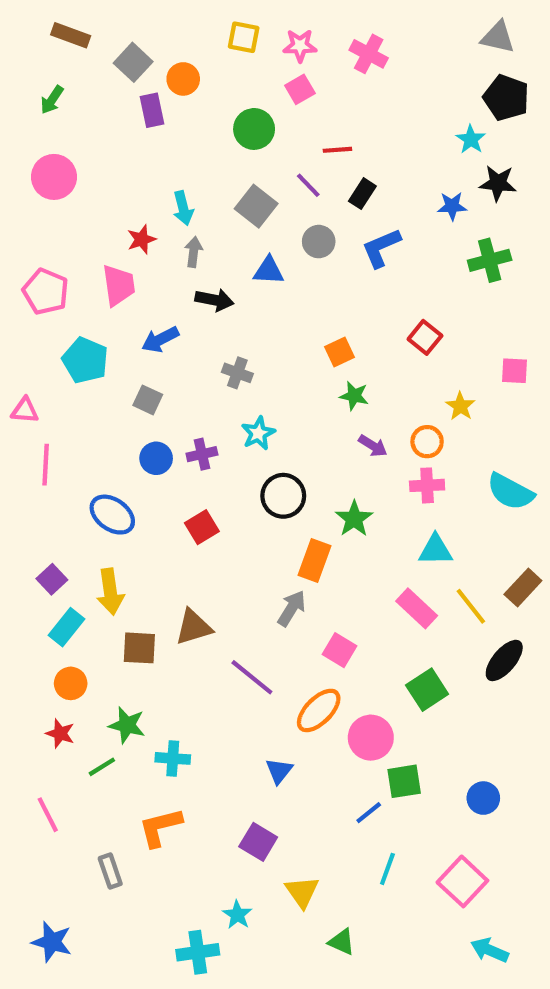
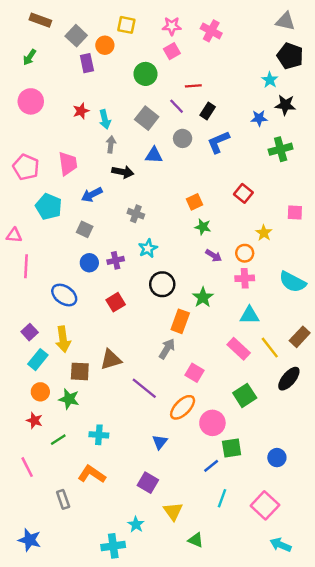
yellow square: (244, 37) -> (126, 25), moved
red star: (142, 239) -> (81, 111), moved
green star: (127, 725) -> (69, 399), moved
orange L-shape: (160, 827) -> (92, 474), turned 48

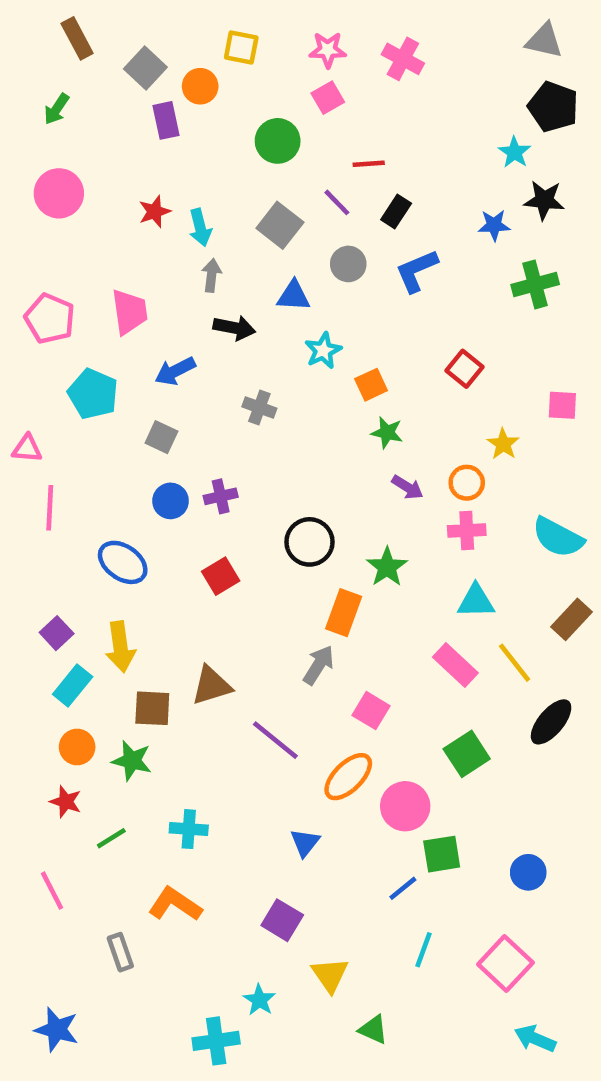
brown rectangle: (40, 20) -> (77, 38), turned 42
cyan star: (148, 248) -> (323, 351), moved
brown rectangle: (300, 337) -> (572, 619), moved

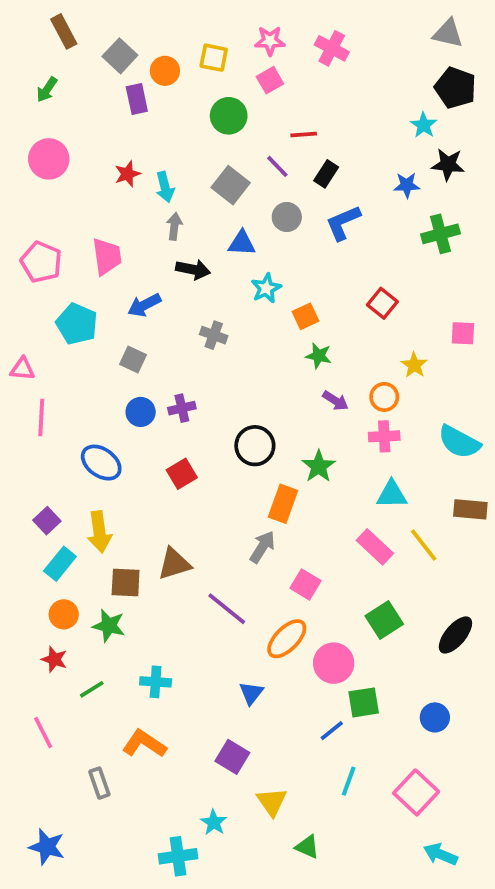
yellow square: (241, 48) -> (214, 58), moved
brown rectangle: (572, 619) -> (470, 509), turned 52
black ellipse: (551, 722) -> (455, 635), moved

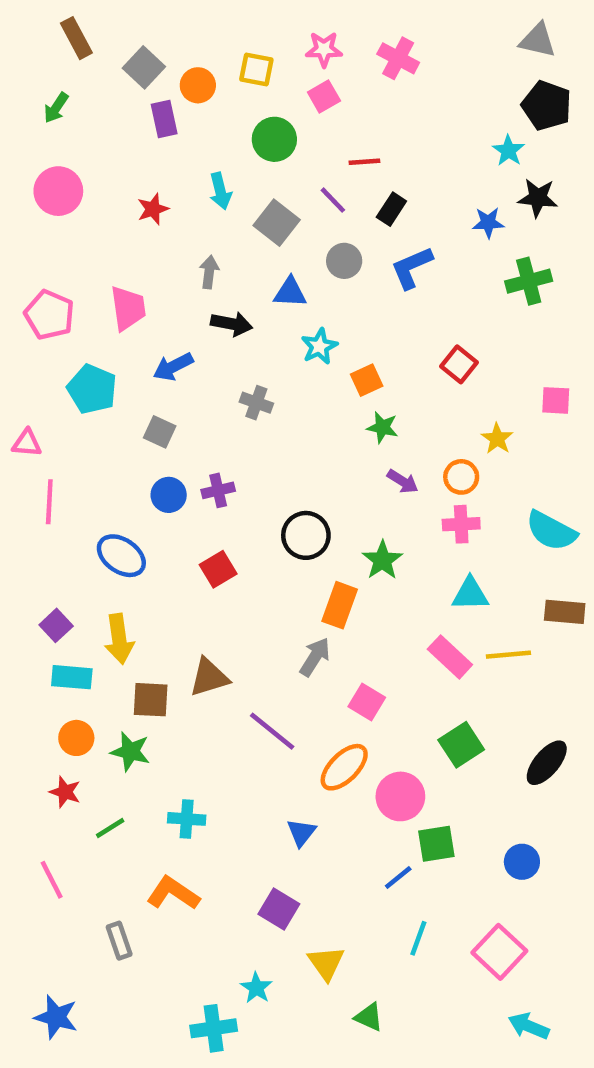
cyan arrow: (165, 187) -> (220, 191), moved
yellow line: (424, 545) -> (508, 655), turned -57
cyan rectangle: (60, 564) -> (72, 677), turned 56

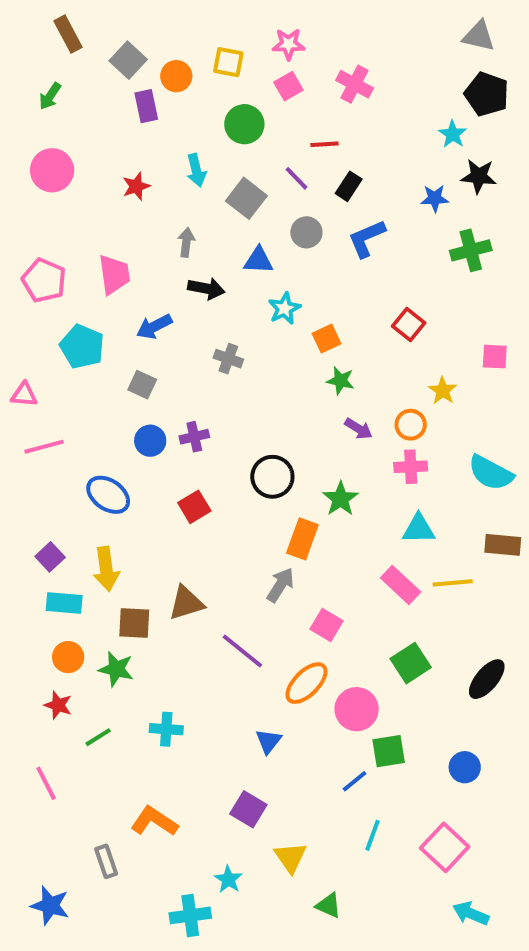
pink cross: (398, 58) -> (355, 84), moved
pink line: (49, 502) -> (44, 447), turned 72
orange L-shape: (173, 893) -> (154, 821), moved
gray rectangle: (119, 941) -> (106, 861), moved

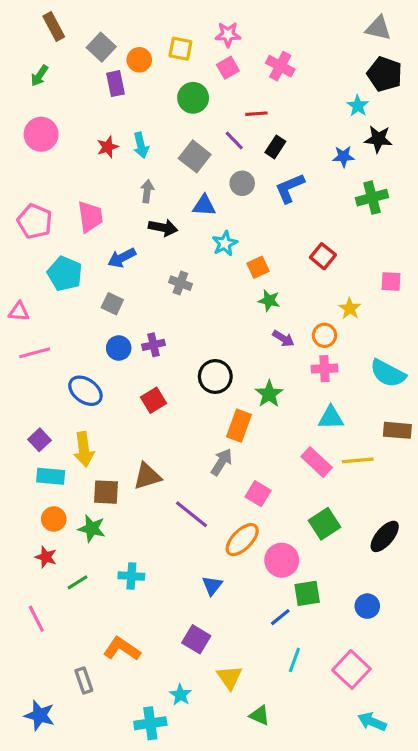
cyan arrow: (196, 170) -> (141, 145), moved

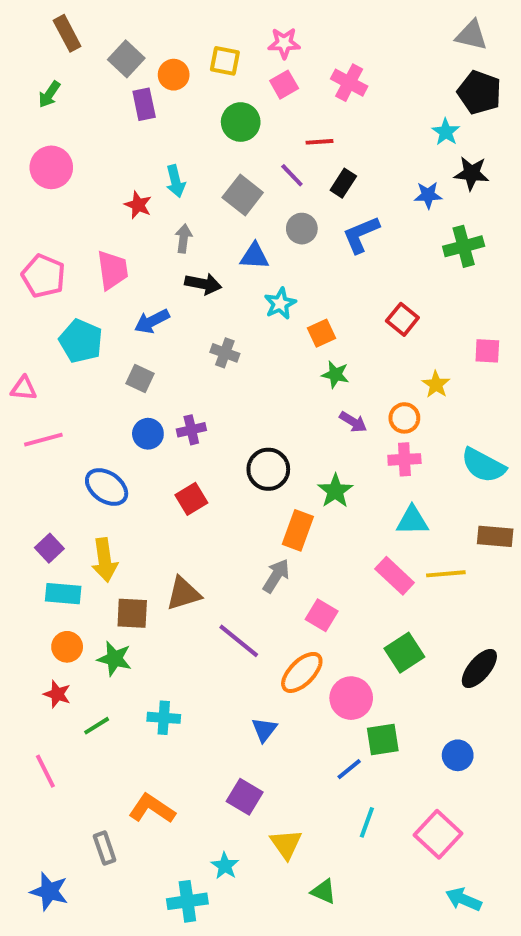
red star: (108, 147) -> (138, 205), moved, turned -30

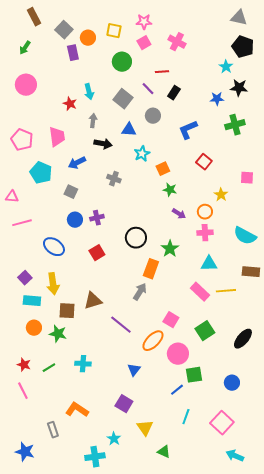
blue L-shape: (361, 234) -> (188, 130), moved
pink square: (322, 615) -> (171, 320), moved
red star: (57, 694) -> (24, 365), moved

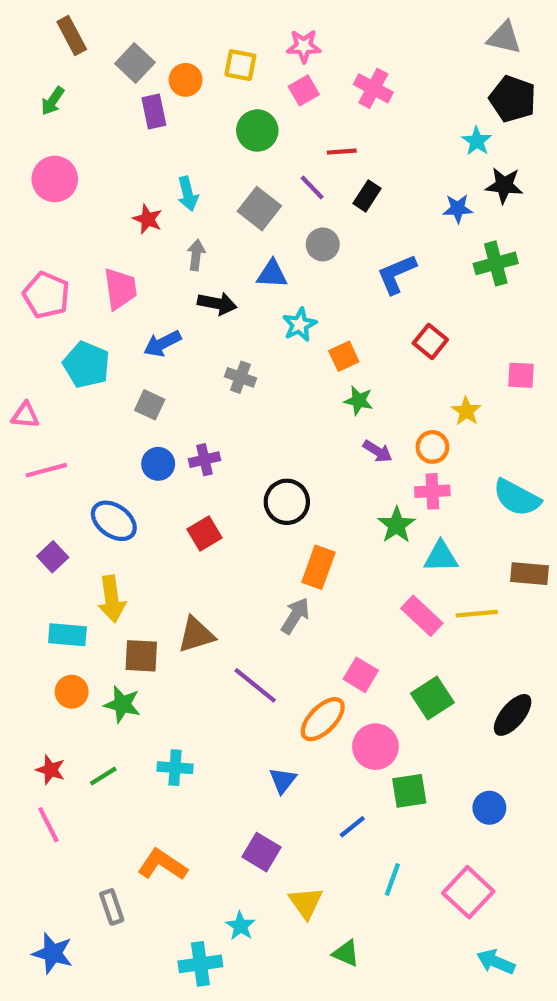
green star: (170, 249) -> (397, 525), moved
purple square: (25, 278) -> (53, 557), moved
blue line: (177, 390) -> (352, 827), moved

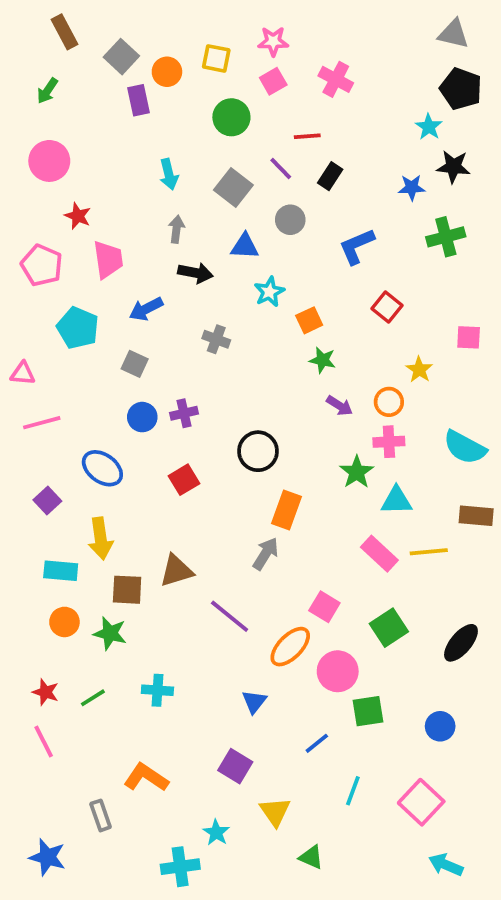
red star: (148, 219) -> (78, 216), moved

